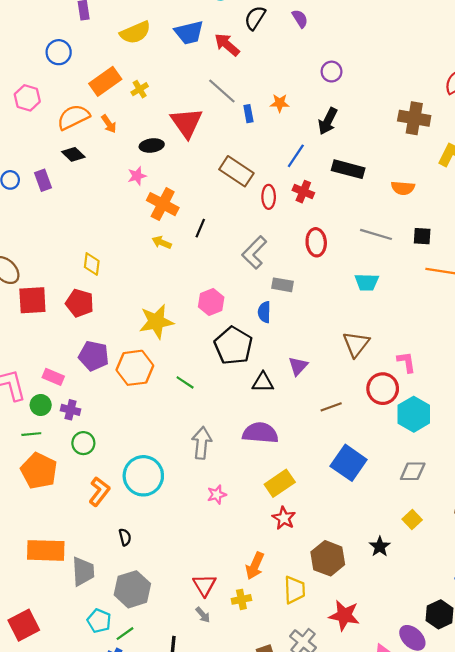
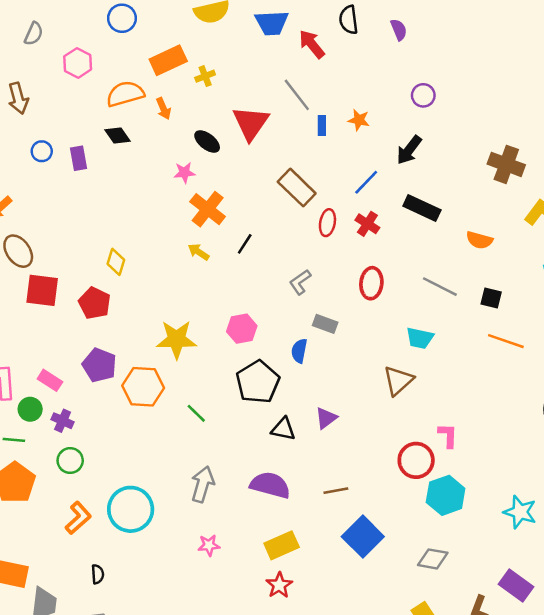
black semicircle: (255, 18) -> (349, 20), turned -50
black ellipse: (152, 145) -> (207, 141), turned 35
gray L-shape: (254, 252) -> (300, 282), size x0.7
brown triangle: (356, 344) -> (398, 381), moved
brown line: (331, 407) -> (336, 491), moved

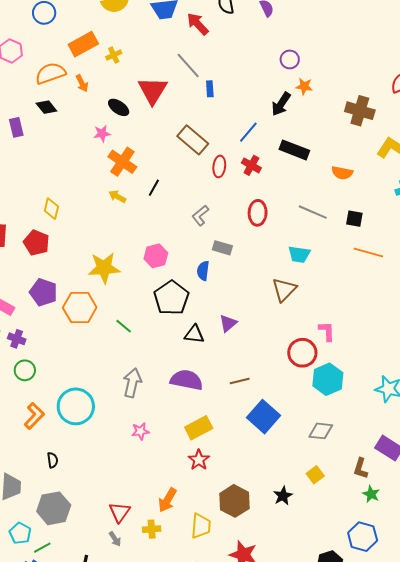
orange star: (359, 120) -> (304, 86), moved

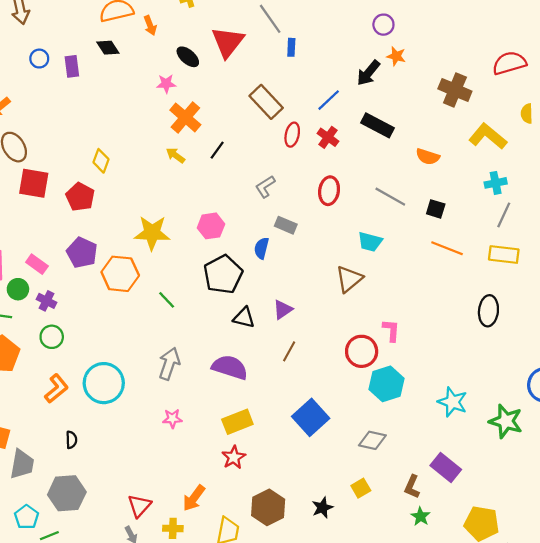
brown line: (240, 381) -> (289, 351), moved, turned -54

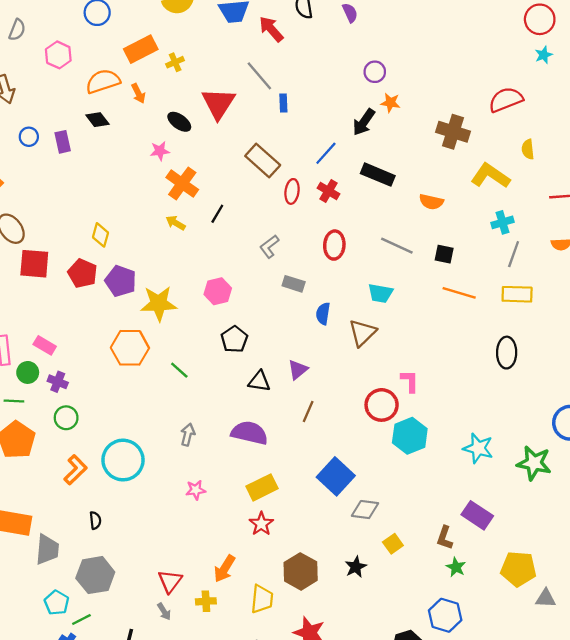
blue semicircle: (261, 248) -> (323, 314), moved
purple pentagon: (82, 253) -> (121, 281), moved
black pentagon: (223, 274) -> (234, 339), size x0.7
gray arrow: (169, 364) -> (188, 435), size x0.7
gray diamond: (372, 440) -> (365, 510), moved

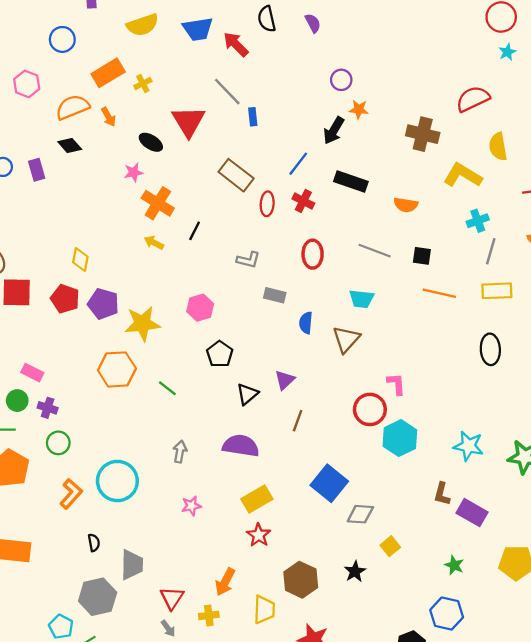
yellow semicircle: (528, 149) -> (498, 147), size x1.4
gray L-shape: (269, 247) -> (248, 260), turned -125
black triangle: (259, 381) -> (247, 394), turned -45
brown L-shape: (445, 538) -> (442, 494), moved
gray trapezoid: (47, 549) -> (132, 565), moved

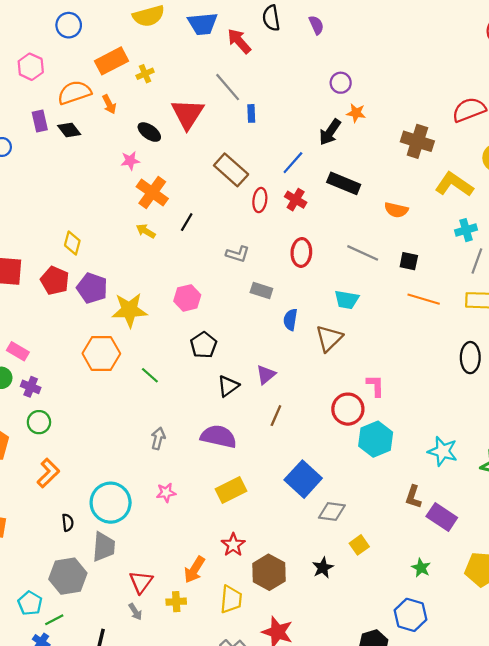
purple rectangle: (37, 170) -> (40, 121), moved
cyan circle: (117, 481) -> (111, 503), moved
red star: (259, 535) -> (233, 545), moved

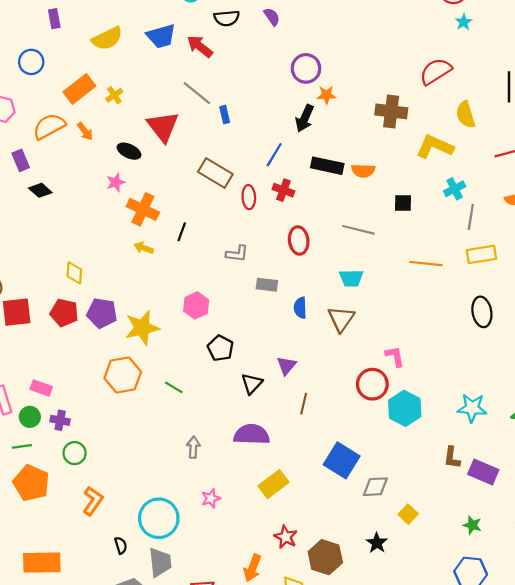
black semicircle: (271, 18) -> (227, 18), turned -75
purple circle: (341, 83) -> (306, 68), size x1.4
black diamond: (69, 130) -> (40, 190), moved
orange semicircle: (396, 210) -> (363, 171), moved
black square: (409, 261) -> (403, 203), moved

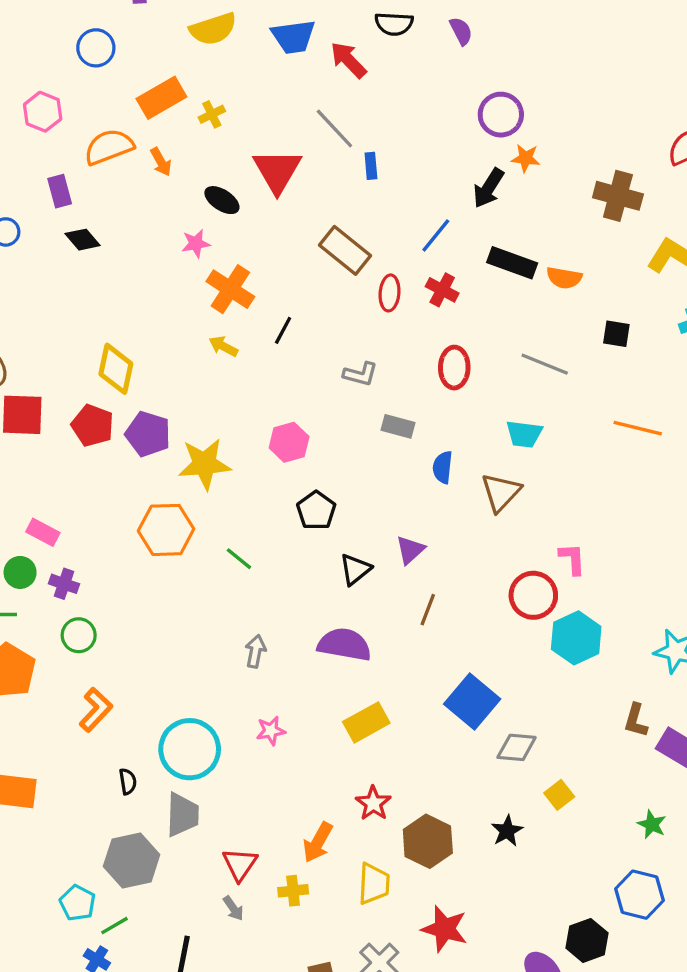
yellow diamond: (74, 273) -> (116, 369), size x1.4

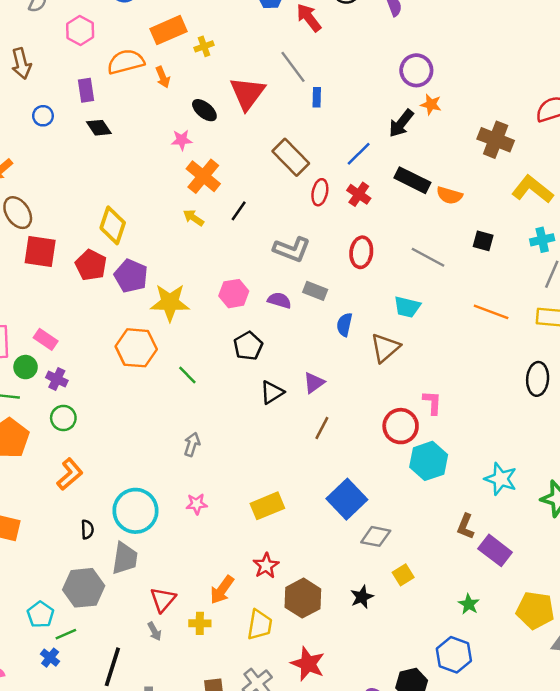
gray L-shape: (360, 374) -> (292, 249), size x1.4
purple semicircle: (344, 645) -> (279, 300), moved, size x0.6

